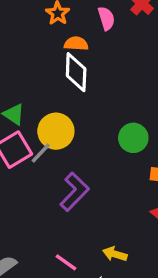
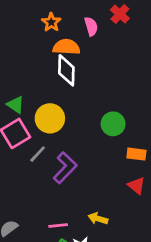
orange semicircle: (76, 44) -> (66, 47), size x1.4
gray line: (41, 153) -> (38, 154), moved
pink line: (66, 262) -> (58, 225), turned -42

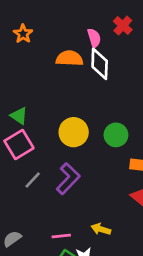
orange star: (51, 22) -> (23, 34), moved
white diamond: (66, 70) -> (100, 64), moved
yellow circle: (50, 118) -> (74, 132), moved
gray line: (38, 154) -> (33, 180), moved

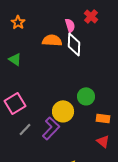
green triangle: (19, 116) -> (15, 59), moved
yellow circle: (74, 132) -> (63, 111), moved

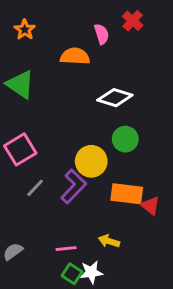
white diamond: (74, 44) -> (115, 98), moved, turned -75
green triangle: (15, 59) -> (20, 84), size x1.5
orange rectangle: (103, 118) -> (127, 194), moved, size x1.5

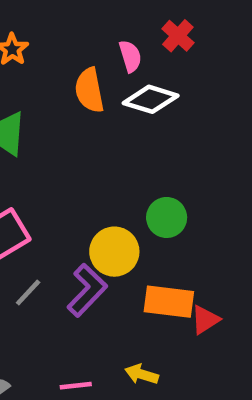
orange semicircle: (75, 56) -> (89, 90), turned -104
white diamond: (115, 98) -> (151, 99), moved
red triangle: (150, 206) -> (205, 320), turned 48

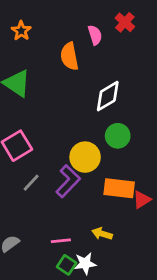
white diamond: (151, 99) -> (108, 96), moved, turned -48

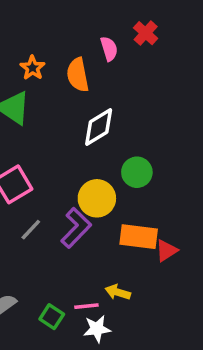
orange star: (21, 31) -> (33, 68), moved
white diamond: (108, 96) -> (99, 127), moved
pink line: (61, 241) -> (86, 306), moved
green square: (67, 265) -> (52, 317), moved

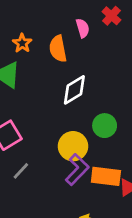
purple L-shape: (76, 228) -> (77, 170), moved

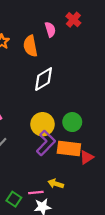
green circle: (105, 126) -> (72, 122), moved

